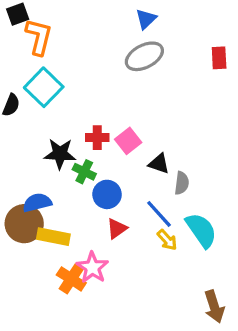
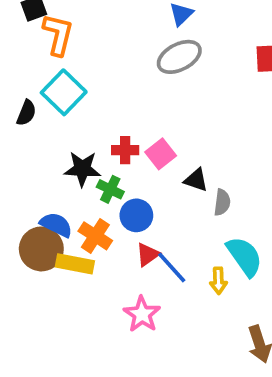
blue semicircle: (37, 203) -> (56, 225), turned 40
blue line: (159, 214) -> (172, 268), moved
yellow arrow: (167, 240) -> (218, 281), moved, turned 40
pink star: (92, 268) -> (142, 314), moved
orange cross: (71, 279) -> (95, 236), moved

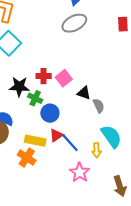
gray semicircle: (222, 202) -> (99, 106), turned -32
orange cross: (95, 236) -> (27, 158), moved
yellow rectangle: (75, 264) -> (35, 141), moved
pink star: (142, 314) -> (80, 172), moved

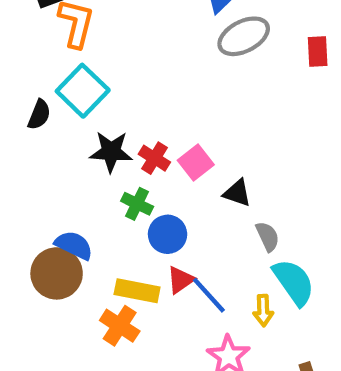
gray ellipse: (74, 23) -> (244, 36), moved
red cross: (44, 76) -> (154, 158), turned 32
black star: (19, 87) -> (111, 152), moved
gray semicircle: (99, 106) -> (268, 236), moved

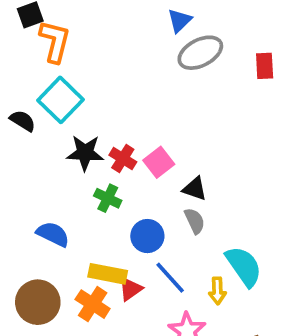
black semicircle: (39, 115) -> (23, 121), turned -80
blue circle: (168, 234) -> (147, 236), moved
gray semicircle: (268, 236) -> (195, 221), moved
brown circle: (57, 273) -> (38, 302), moved
red triangle: (181, 280) -> (130, 289), moved

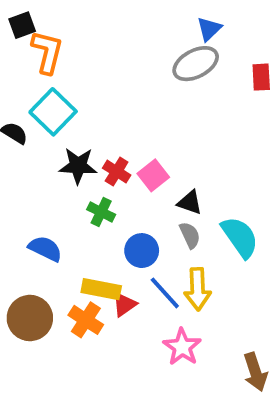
blue triangle: (180, 21) -> (209, 29), moved
cyan semicircle: (244, 266) -> (240, 237), moved
yellow arrow: (217, 291) -> (198, 289), moved, size x1.5

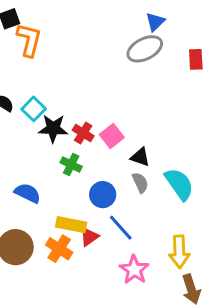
cyan square: (53, 112) -> (34, 109), moved, size x0.7
yellow arrow: (198, 289) -> (179, 252), moved

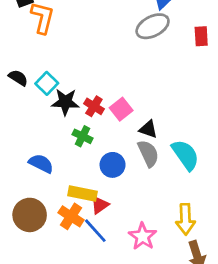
gray semicircle: (140, 183) -> (148, 153), size x1.4
blue line: (121, 228) -> (95, 231), moved

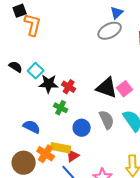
pink square: (121, 109) -> (125, 89), moved
black triangle: (148, 129) -> (107, 88), moved, size x1.6
orange cross: (71, 216) -> (46, 154), moved

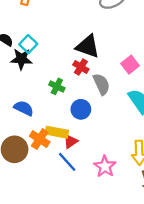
black star: (49, 84) -> (21, 59), moved
red cross: (69, 87) -> (81, 67), moved
black triangle: (107, 88) -> (88, 46), moved
gray semicircle: (107, 120) -> (101, 84), moved

